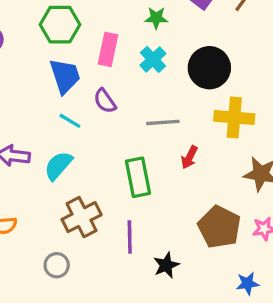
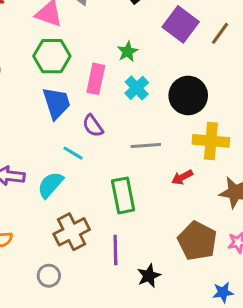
green star: (156, 18) -> (128, 52), moved, turned -30
cyan line: (70, 121) -> (73, 153), moved
red arrow: (189, 157) -> (182, 177), moved, turned 35

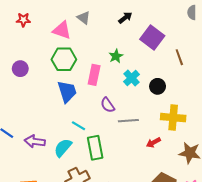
brown line: (220, 33) -> (179, 57), moved, turned -56
cyan cross: (137, 88) -> (132, 78), moved
black circle: (188, 95) -> (158, 86), size x0.6
purple semicircle: (93, 126) -> (108, 105), moved
green rectangle: (123, 195) -> (95, 148), moved

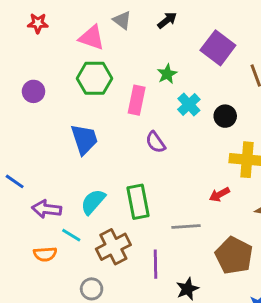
black arrow: (125, 18) -> (167, 20), moved
blue trapezoid: (67, 92) -> (84, 139), moved
gray line: (128, 121) -> (186, 226), moved
cyan line: (78, 126) -> (71, 235), moved
purple arrow: (35, 141) -> (47, 209), moved

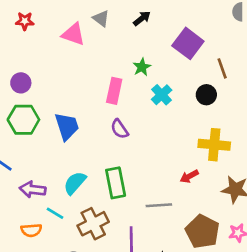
green hexagon: (94, 78) -> (23, 120), moved
black circle: (225, 116) -> (206, 95), moved
purple semicircle: (155, 142) -> (119, 129), moved

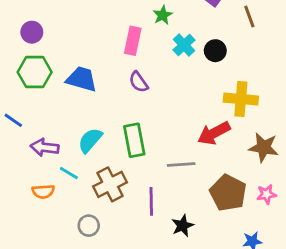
black circle: (206, 95) -> (215, 51), moved
blue trapezoid: (67, 126) -> (82, 79), turned -56
red arrow: (189, 176) -> (214, 133), size x1.6

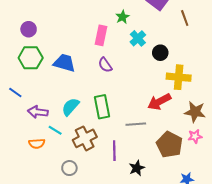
black circle: (215, 51) -> (160, 53), moved
pink star: (266, 194) -> (195, 136), moved

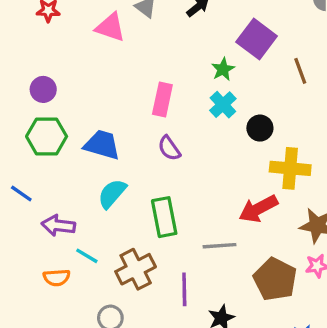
green star: (122, 17) -> (223, 69), moved
cyan semicircle: (70, 107) -> (112, 194), moved

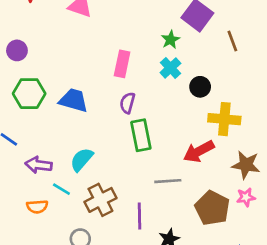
purple circle: (43, 89) -> (17, 50), moved
purple semicircle: (169, 148) -> (127, 103), turned 50
cyan semicircle: (112, 194) -> (82, 159), moved
green rectangle: (164, 217) -> (141, 135), moved

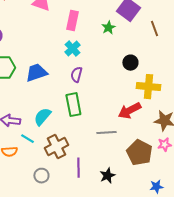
pink rectangle: (122, 64) -> (72, 21), moved
cyan cross: (170, 68) -> (72, 49), moved
blue trapezoid: (74, 100) -> (36, 73), turned -35
green rectangle: (141, 135) -> (73, 105), moved
purple line: (140, 216) -> (78, 168), moved

